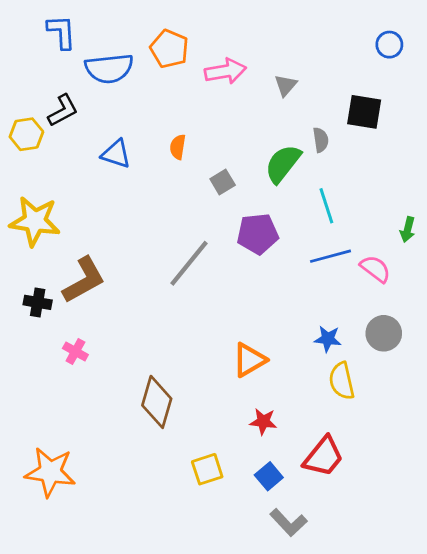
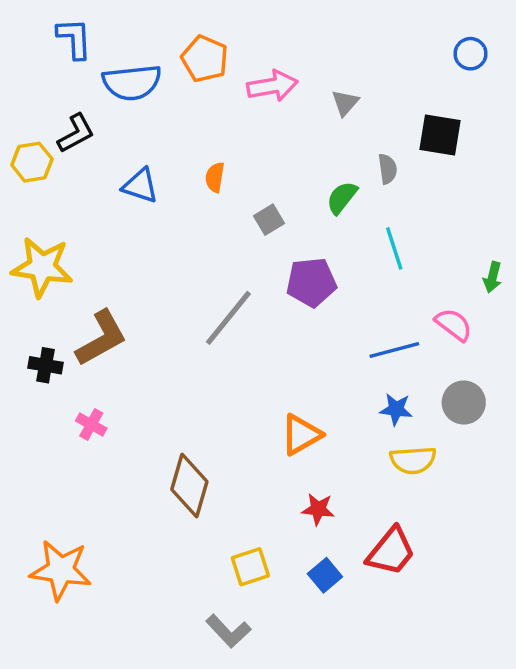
green semicircle: (283, 164) -> (342, 198), size x0.7
blue line: (331, 256) -> (394, 350), moved
yellow semicircle: (342, 381) -> (413, 460), turned -81
gray L-shape: (288, 522) -> (228, 631), moved

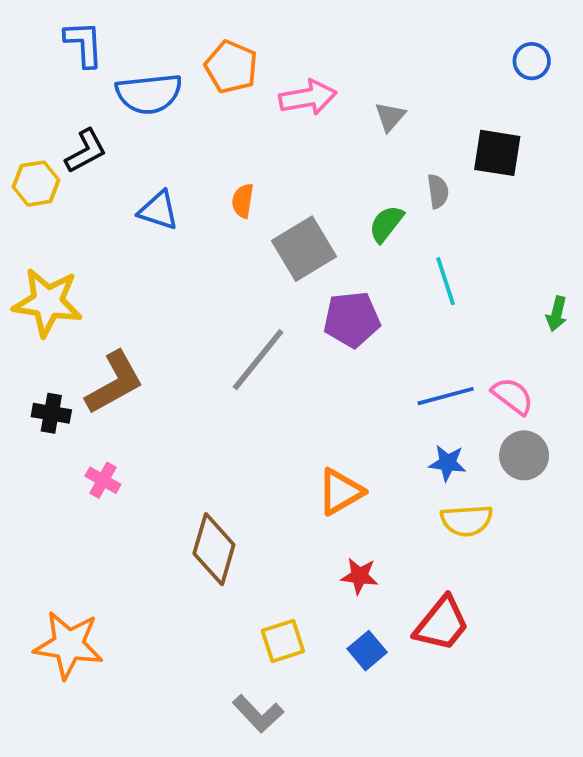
gray square: (269, 220) -> (304, 249), size x1.8
pink semicircle: (454, 325) -> (513, 396), moved

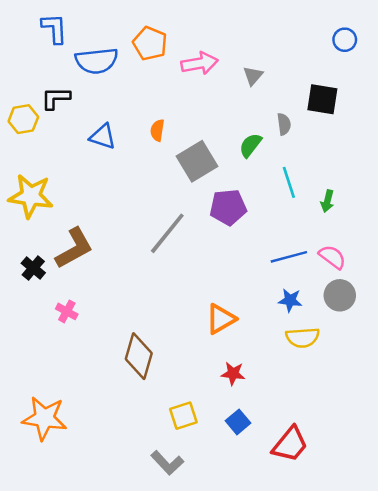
black L-shape: (86, 151) -> (56, 98), turned -152
green arrow: (557, 314) -> (327, 201), moved
black cross: (51, 413) -> (33, 268), turned 30
red trapezoid: (442, 624) -> (290, 444), moved

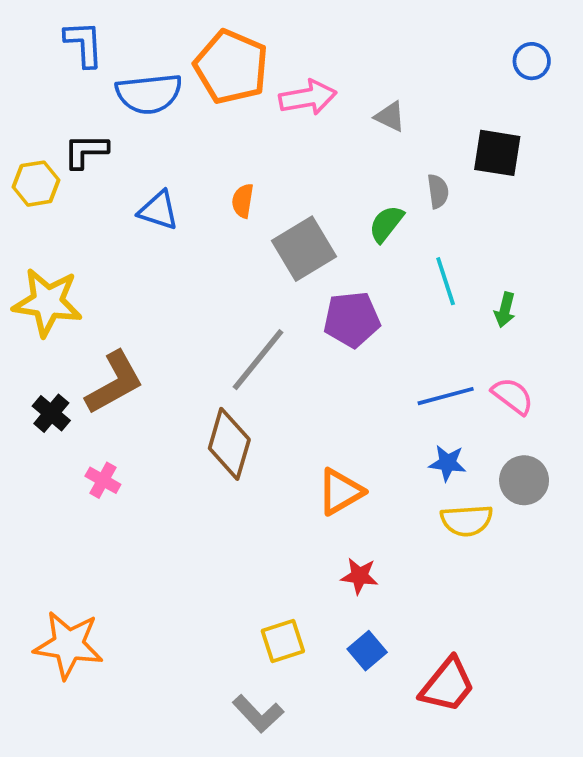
orange pentagon: (150, 43) -> (231, 67), size x1.4
gray triangle: (253, 76) -> (390, 117), turned -45
gray circle: (340, 295) -> (524, 480), moved
brown diamond: (139, 356) -> (229, 444), moved

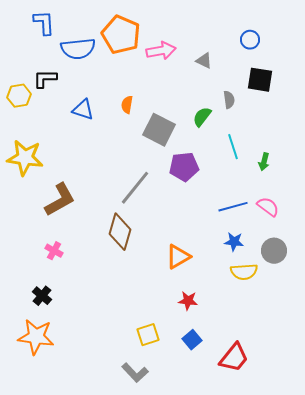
blue circle: (532, 61) -> (250, 40), moved
gray square: (304, 249) -> (159, 130), turned -32
black cross: (51, 413) -> (42, 296), moved

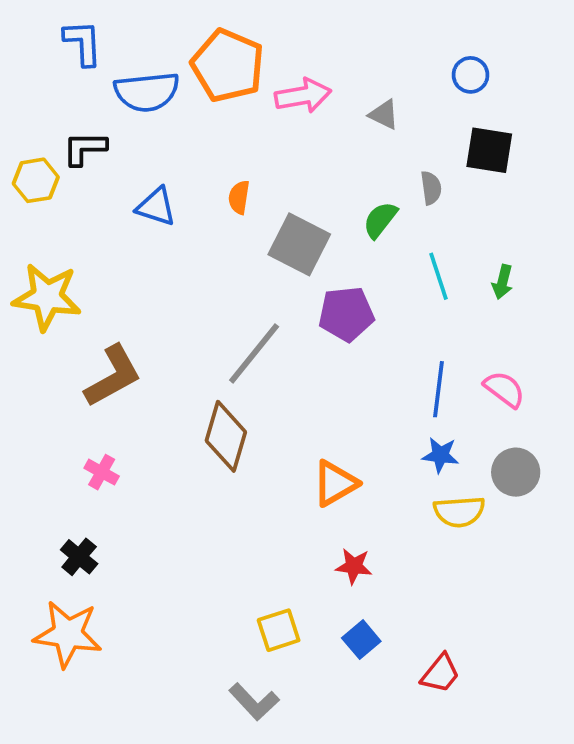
green arrow: (264, 162) -> (503, 282), moved
blue line: (233, 207) -> (439, 389), turned -68
red trapezoid: (234, 358) -> (440, 673), size x0.7

